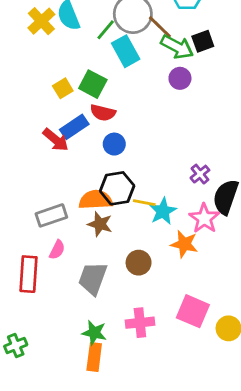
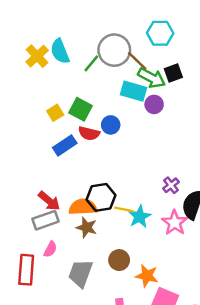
cyan rectangle: (126, 51) -> (134, 91), moved, turned -45
red arrow: (56, 140) -> (49, 201), moved
blue circle: (114, 144) -> (111, 125), moved
orange star: (184, 244) -> (147, 276), moved

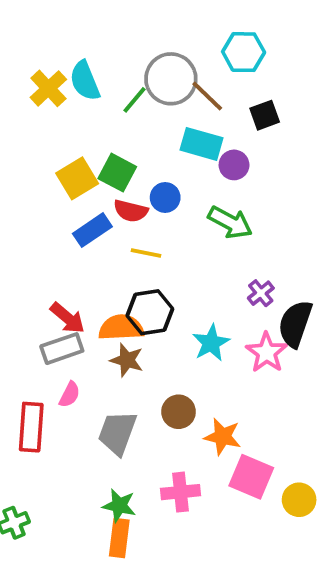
green arrow: (152, 78) -> (230, 222), moved
yellow square: (55, 113) -> (77, 178), size x1.5
yellow line: (124, 209) -> (146, 253), moved

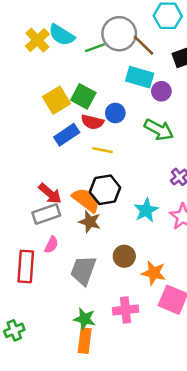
cyan semicircle: (85, 81) -> (62, 35), turned -36
green line: (135, 100) -> (95, 48), turned 30
orange semicircle: (121, 328) -> (86, 200), turned 40

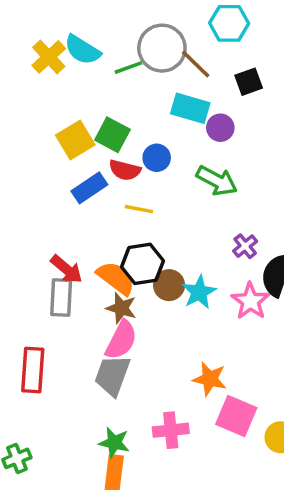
gray rectangle: (46, 214) -> (61, 298), turned -68
pink semicircle: (51, 245) -> (121, 340), moved, size x1.6
brown circle: (124, 256) -> (169, 285), moved

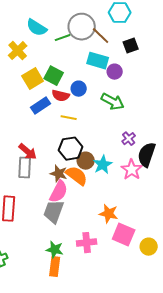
yellow cross: (49, 57) -> (18, 51), moved
orange semicircle: (116, 278) -> (77, 176), moved

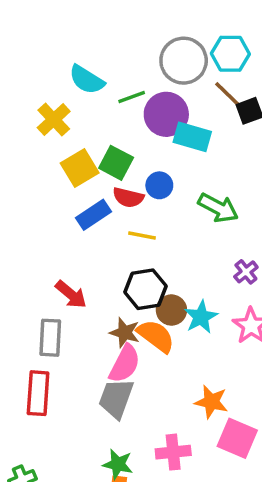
gray circle: (82, 27) -> (184, 61), moved
brown line: (101, 36) -> (229, 95), moved
purple circle: (115, 72) -> (166, 114), moved, size x1.6
gray rectangle: (25, 168) -> (50, 338), moved

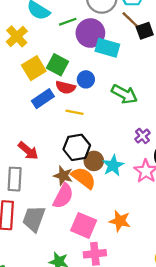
gray trapezoid: (116, 398) -> (34, 219), moved
pink square: (237, 438) -> (84, 225), moved

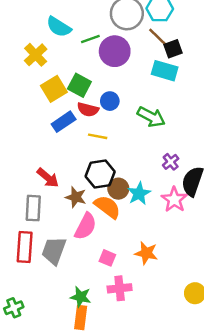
cyan rectangle: (107, 48) -> (165, 71), moved
brown star: (63, 176) -> (76, 197), moved
pink square: (84, 225) -> (107, 258), size x0.6

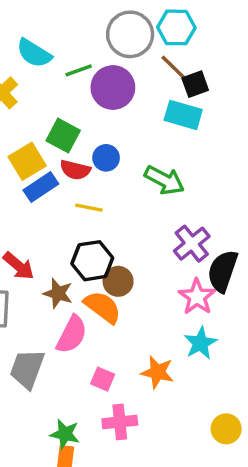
yellow square: (54, 89) -> (27, 161), moved
purple cross: (171, 162) -> (192, 244), size x1.5
cyan star: (139, 193) -> (200, 343), moved

